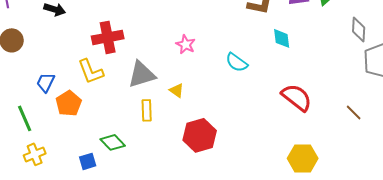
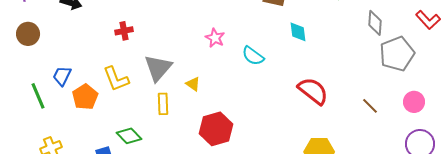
red cross: (108, 37) -> (124, 31), size x0.6
pink star: (186, 44) -> (215, 38), moved
yellow L-shape: (91, 71) -> (116, 79), moved
gray triangle: (142, 74) -> (158, 68), turned -32
green line: (25, 118) -> (38, 96), moved

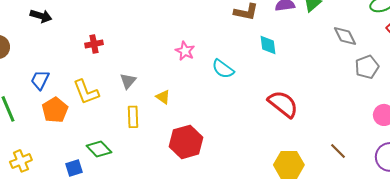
gray diamond: (375, 23) -> (345, 36), turned -30
gray pentagon: (397, 54) -> (367, 67), size x0.7
gray triangle: (158, 68) -> (128, 81), size x0.6
blue trapezoid: (62, 76) -> (40, 80), moved
brown line: (370, 106) -> (338, 151), moved

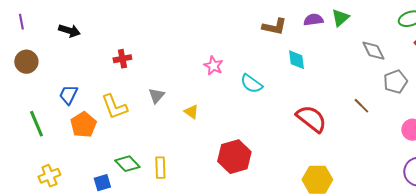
yellow rectangle: (133, 117) -> (160, 168), moved
red hexagon: (186, 142) -> (234, 157), moved
brown line: (338, 151) -> (361, 106), moved

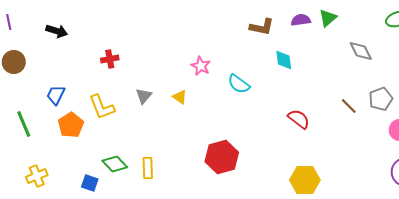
gray pentagon: (395, 82) -> (381, 99), moved
yellow triangle: (191, 112) -> (180, 97), moved
red semicircle: (311, 119) -> (299, 119), size x0.7
blue square: (102, 183) -> (90, 183), turned 36

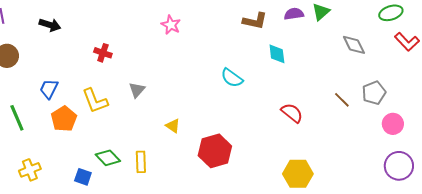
red cross: (110, 59) -> (103, 53), turned 30
pink star: (201, 66) -> (171, 25), moved
yellow triangle: (180, 97) -> (173, 126), moved

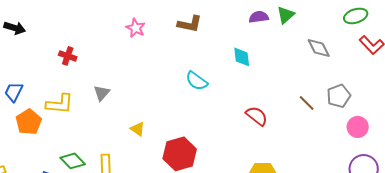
brown L-shape: (255, 21) -> (190, 24), moved
yellow L-shape: (95, 101) -> (60, 104), turned -64

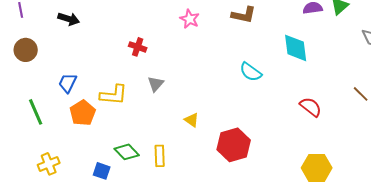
red cross: (68, 56) -> (138, 47), moved
cyan diamond: (242, 57) -> (296, 48), size x1.4

